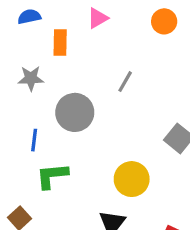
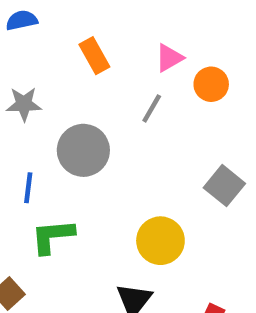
pink triangle: (98, 18) -> (169, 58), moved
orange circle: (164, 21) -> (211, 84), moved
orange rectangle: (60, 43) -> (94, 56), moved, turned -30

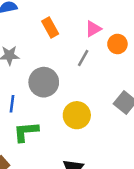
yellow circle: (160, 241) -> (77, 115), moved

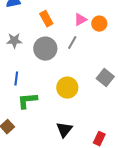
orange circle: (117, 44) -> (99, 24), moved
gray circle: (44, 82) -> (45, 49), moved

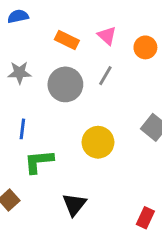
orange rectangle: (46, 19) -> (67, 40), turned -35
pink triangle: (80, 20) -> (107, 36), moved, turned -48
black triangle: (64, 130) -> (74, 204), moved

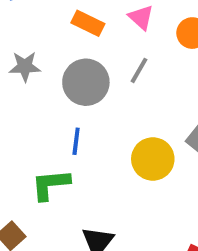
blue line: (22, 129) -> (76, 141), moved
yellow circle: (98, 142) -> (153, 159), moved

